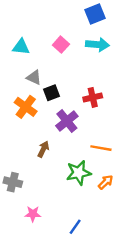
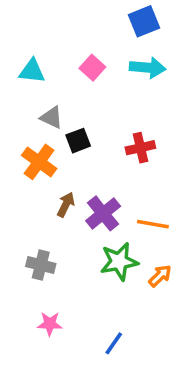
purple cross: (67, 121) -> (103, 213), moved
brown arrow: (43, 149) -> (66, 205), moved
gray cross: (13, 182) -> (41, 265), moved

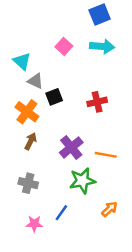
cyan triangle: (32, 71) -> (22, 61), moved, turned 36
brown arrow: (66, 205) -> (31, 141), moved
orange arrow: (160, 276) -> (109, 209), moved
blue line: (114, 343) -> (61, 213), moved

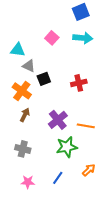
cyan triangle: (22, 61) -> (18, 50), turned -35
blue line: (61, 213) -> (58, 178), moved

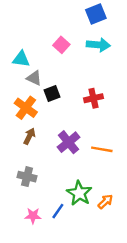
green star: (67, 147) -> (79, 193), moved, turned -30
blue line: (58, 178) -> (58, 211), moved

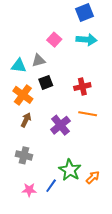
cyan triangle: (21, 59) -> (19, 66), moved
gray triangle: (34, 78) -> (39, 60), moved, turned -40
orange line: (102, 149) -> (88, 114), moved

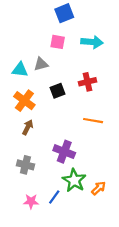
blue square: (84, 12) -> (64, 13), moved
pink square: (54, 40) -> (58, 42), turned -32
black square: (46, 82) -> (58, 91), moved
red cross: (82, 87) -> (87, 82), moved
purple cross: (60, 125) -> (64, 152), moved, turned -30

